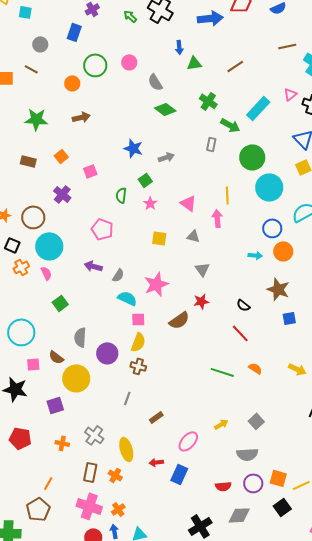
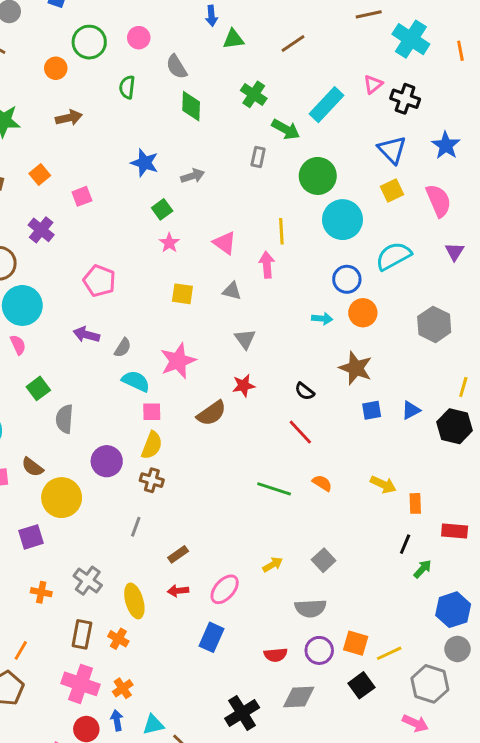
green diamond: (165, 109) -> (191, 106), turned 55
green semicircle: (121, 195) -> (127, 87), moved
gray semicircle: (80, 337) -> (64, 419), moved
red arrow: (156, 462) -> (178, 591), moved

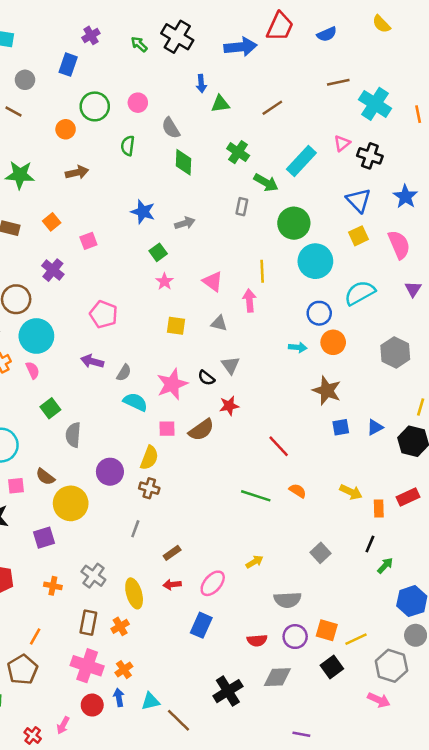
black semicircle: (305, 391) -> (206, 378), moved
pink square: (152, 412) -> (167, 429), moved
red rectangle: (455, 531) -> (408, 497), moved, turned -30
gray square: (324, 560) -> (320, 553), moved
orange cross: (118, 639) -> (120, 626), turned 30

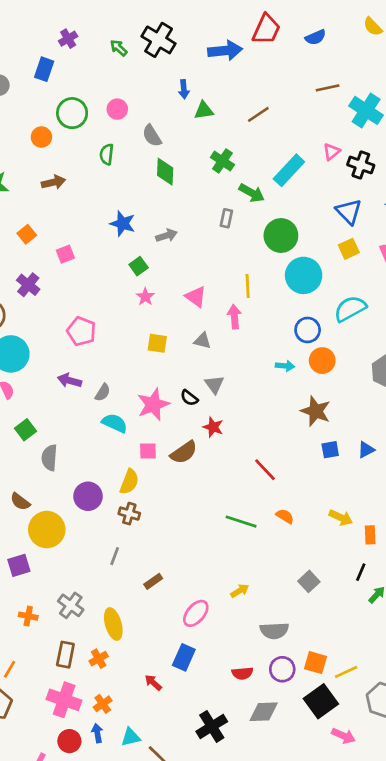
red star: (229, 406) -> (213, 427), turned 30
red arrow: (172, 585) -> (153, 683), moved, turned 48
black square: (332, 667) -> (321, 701), size x1.4
pink arrow: (379, 700) -> (343, 736), moved

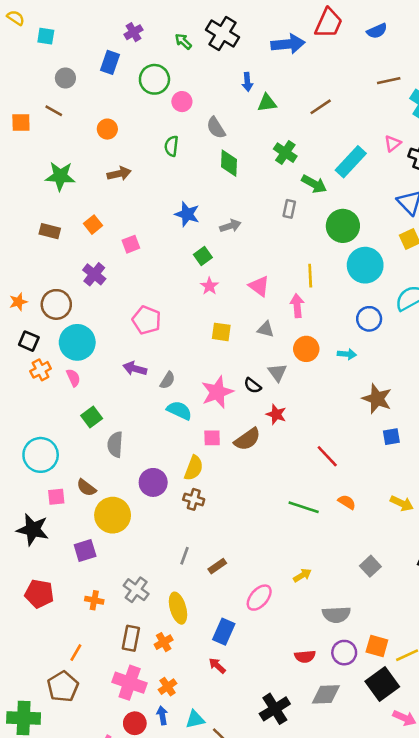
green circle: (72, 113) -> (154, 79), moved
orange circle: (322, 361) -> (306, 349), moved
gray line: (115, 556) -> (185, 556), moved
blue rectangle: (184, 657) -> (224, 632), moved

